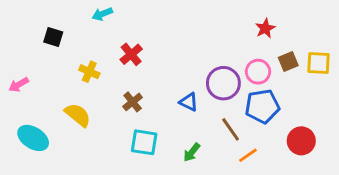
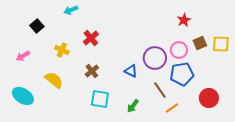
black square: (53, 37) -> (37, 26), turned 32
pink arrow: (19, 85) -> (23, 56), moved

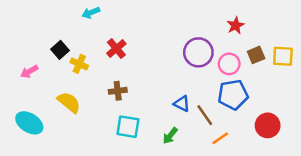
black square: (37, 26) -> (60, 50), moved
purple circle: (155, 58) -> (198, 52), moved
brown cross: (92, 71) -> (118, 91), turned 32
blue triangle: (131, 71) -> (182, 104), moved

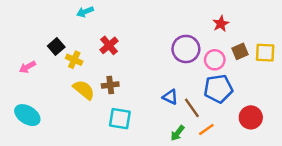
yellow semicircle: (69, 102) -> (84, 90), moved
green arrow: (170, 136) -> (177, 133), moved

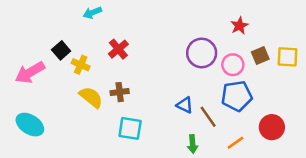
pink arrow: (27, 67) -> (30, 72), size x1.6
orange line: (206, 129) -> (235, 143), moved
green arrow: (177, 133) -> (193, 144), turned -42

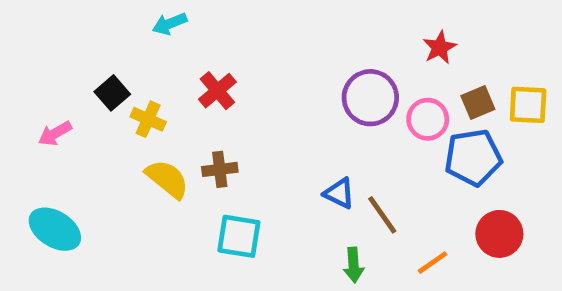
pink arrow: (30, 72) -> (55, 134), size x0.6
blue pentagon: (237, 96) -> (473, 157), moved

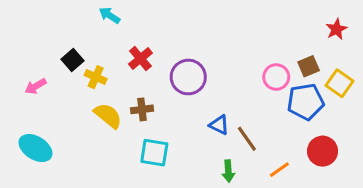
cyan arrow: (170, 24) -> (110, 15), turned 55
red star: (440, 48) -> (336, 29), moved
purple circle: (370, 98) -> (188, 77), moved
yellow square: (528, 105) -> (339, 83), moved, turned 32

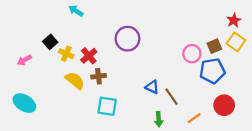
red cross: (140, 59) -> (89, 56), moved
purple circle: (188, 77) -> (127, 39), moved
yellow square: (339, 83) -> (236, 42), moved

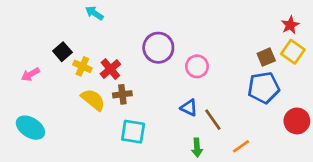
pink circle: (192, 54) -> (197, 66), moved
red circle: (224, 105) -> (297, 121), moved

